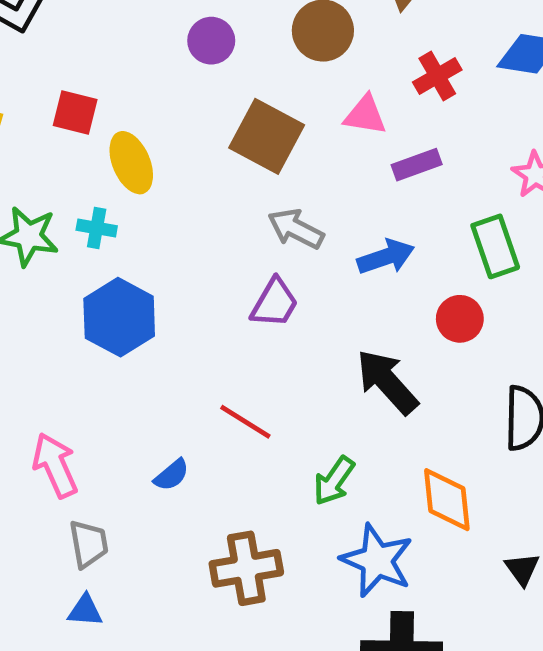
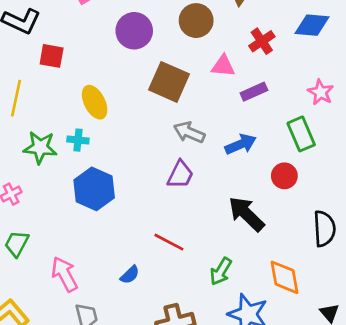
purple circle: (211, 41) -> (134, 31), size x1.4
red square: (75, 112) -> (52, 56), moved

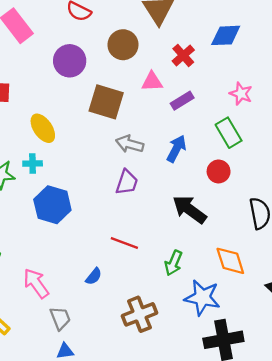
blue arrow: (241, 144) -> (176, 149), turned -32

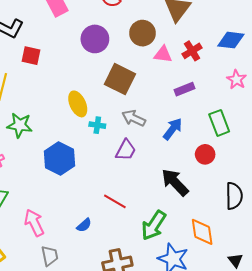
pink triangle: (152, 82) -> (163, 54), moved
pink star: (241, 94) -> (236, 79), moved
yellow ellipse: (43, 128) -> (78, 104), moved
cyan cross: (33, 164) -> (97, 125), moved
green arrow: (173, 263) -> (154, 225), size x1.4

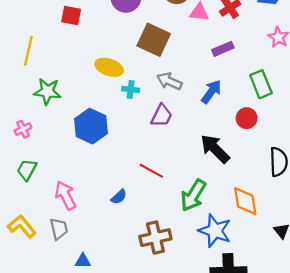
red square: (31, 56) -> (71, 16), moved
yellow ellipse: (78, 104) -> (109, 67), turned -45
gray trapezoid: (50, 256) -> (59, 229), moved

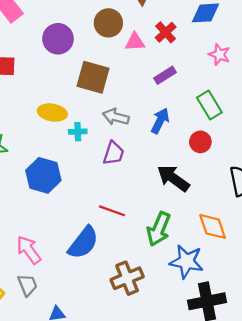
blue semicircle: (119, 197) -> (83, 243), size x2.0

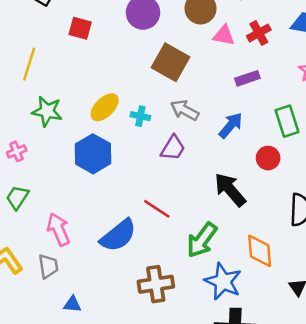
yellow ellipse: (52, 113) -> (105, 107), moved, turned -68

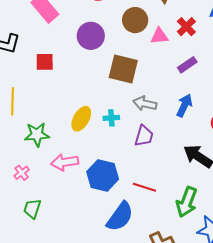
blue hexagon: (93, 154) -> (103, 175), moved
pink arrow: (59, 229) -> (65, 162), moved, turned -60

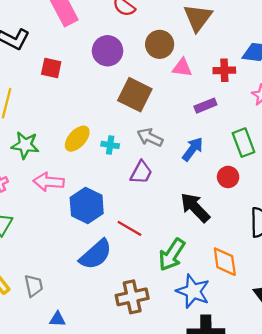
red cross: (186, 27) -> (224, 70), moved, turned 30

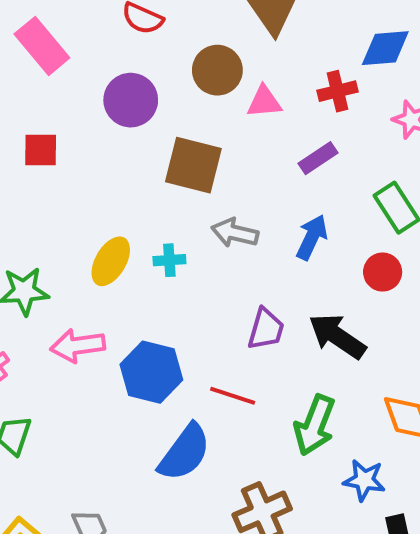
purple trapezoid: (141, 172) -> (266, 329), moved
blue star: (193, 291) -> (364, 480), size x0.7

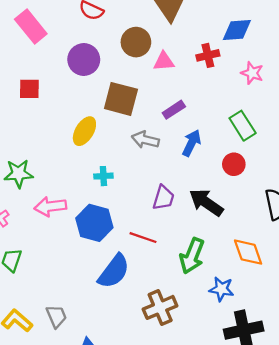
purple rectangle: (318, 158) -> (174, 110), moved
cyan cross: (169, 260) -> (103, 176), moved
yellow ellipse: (111, 261) -> (84, 131), moved

